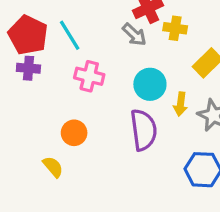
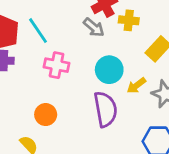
yellow arrow: (180, 104) -> (136, 86), turned 48

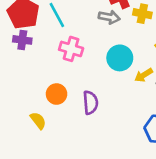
gray arrow: (94, 27) -> (109, 17), turned -35
purple semicircle: (105, 109) -> (90, 103), moved, size x0.7

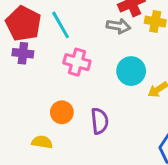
yellow semicircle: (38, 121) -> (42, 142), turned -42

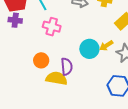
cyan circle: (131, 71) -> (89, 49), moved
yellow semicircle: (42, 142) -> (57, 78), moved, size x1.5

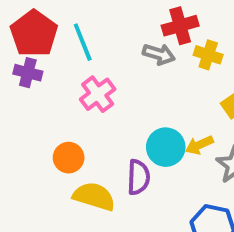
pink cross: (52, 27) -> (98, 94), turned 30
purple semicircle: (67, 67) -> (138, 177), moved

